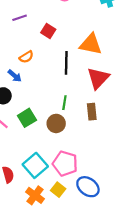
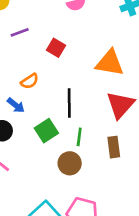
black line: (66, 63) -> (69, 103), moved
green square: (27, 118) -> (46, 131), moved

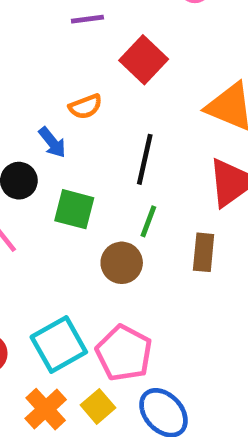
red square: (56, 48) -> (144, 60), size x1.4
green square: (46, 131) -> (74, 209), moved, turned 35

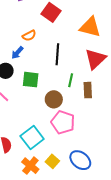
blue arrow: (52, 142) -> (17, 53), turned 88
green line: (148, 221) -> (71, 80), moved
pink pentagon: (124, 353) -> (63, 122), moved

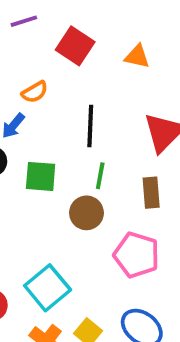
orange triangle: (90, 27) -> (137, 57), moved, size x0.6
green line: (71, 80) -> (100, 176), moved
pink pentagon: (63, 122) -> (137, 255), moved

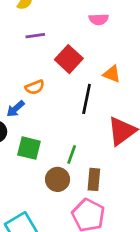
black line: (90, 126) -> (87, 99), moved
brown rectangle: (151, 193) -> (94, 179), moved

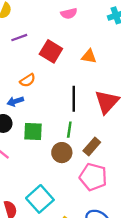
black line: (87, 99) -> (74, 99), moved
blue arrow: (15, 109) -> (15, 101), turned 35
brown rectangle: (94, 179) -> (92, 147), turned 48

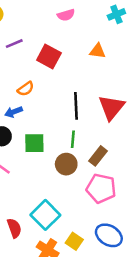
orange triangle: (89, 56) -> (98, 51), moved

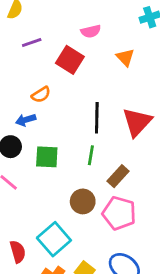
pink semicircle: (66, 15) -> (91, 31), moved
orange triangle: (98, 51) -> (125, 57), turned 36
brown circle: (66, 164) -> (83, 201), moved

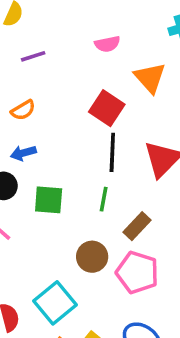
orange triangle: (125, 57) -> (150, 78), size x1.4
red square: (70, 60) -> (107, 108), moved
orange semicircle: (41, 95) -> (23, 110), moved

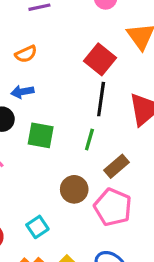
cyan square: (55, 303) -> (37, 227), size x0.6

